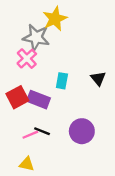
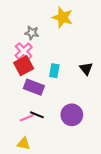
yellow star: (55, 19) -> (63, 17), moved, turned -30
gray star: (36, 37) -> (32, 33), size x0.6
red square: (17, 97) -> (24, 66), moved

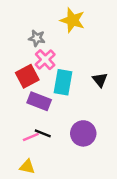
pink cross: (24, 51) -> (45, 60), moved
cyan rectangle: (54, 71) -> (63, 82), size x1.5

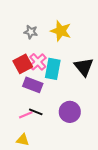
yellow star: (73, 20) -> (61, 31), moved
pink cross: (45, 60) -> (38, 62), moved
black triangle: (100, 80) -> (84, 67), size x1.5

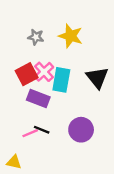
yellow triangle: (23, 140) -> (14, 162), moved

